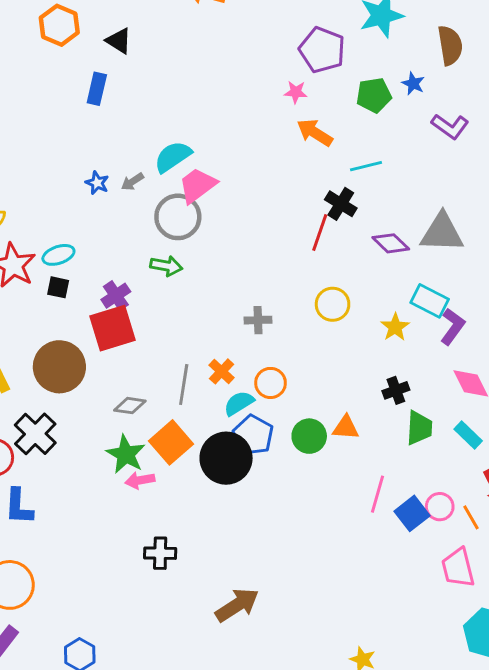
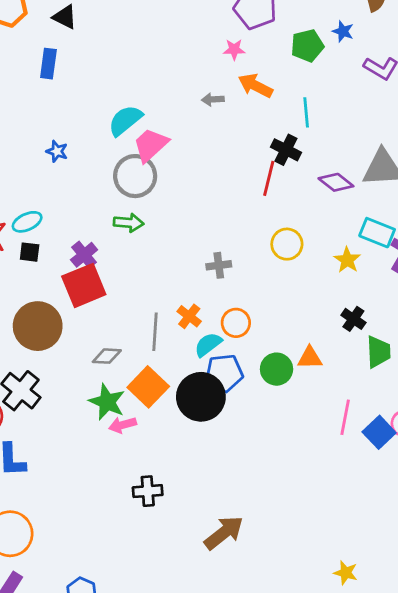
cyan line: (366, 166) -> (306, 112), turned -76
gray arrow: (132, 182) -> (213, 99), moved, turned 35
black cross: (396, 390) -> (353, 319), turned -30
blue pentagon: (253, 435) -> (224, 373), turned -30

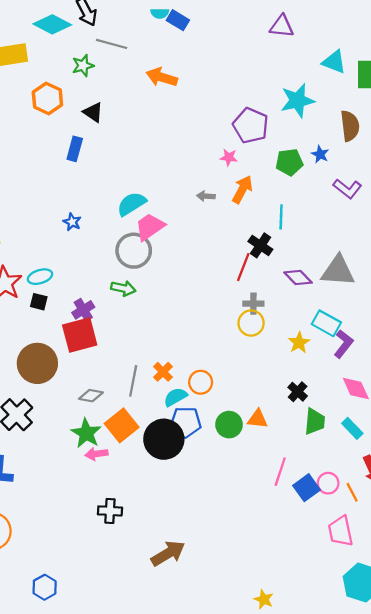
orange arrow: (255, 86) -> (242, 189), turned 84
gray cross: (219, 265) -> (253, 304), moved

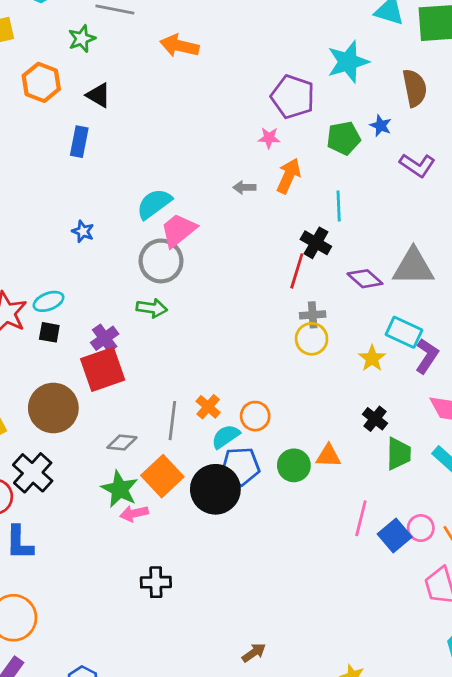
brown arrow: (168, 553) -> (254, 653), moved, size x0.6

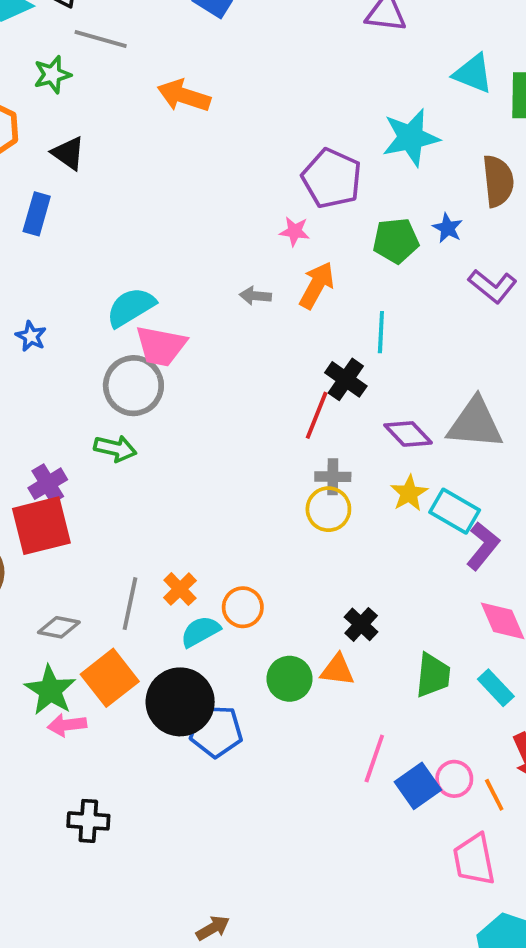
pink trapezoid: (179, 230) -> (161, 346), turned -135
yellow star: (372, 358) -> (409, 493), moved
black cross: (375, 419) -> (361, 624), moved
blue pentagon: (240, 466) -> (216, 731), moved

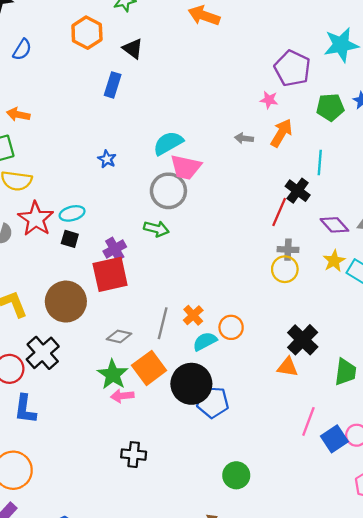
black cross: (361, 624) -> (303, 340), size x1.5
green circle: (289, 679) -> (236, 475), moved

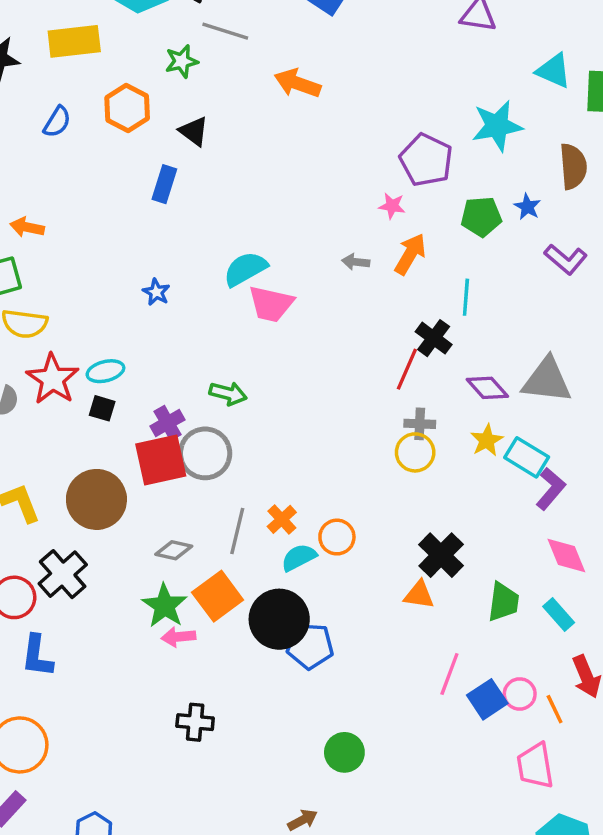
blue semicircle: (22, 50) -> (57, 122), moved
gray circle: (168, 191) -> (205, 453), moved

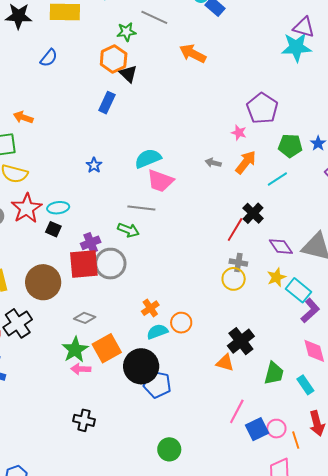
orange hexagon: (127, 108) -> (114, 59), moved
cyan star: (497, 126) -> (296, 47), moved
cyan line: (466, 297) -> (277, 179), moved, turned 45
gray line: (237, 531) -> (141, 208), moved, turned 76

